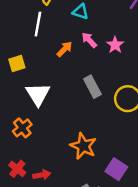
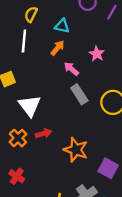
pink arrow: (89, 40) -> (71, 69), moved
orange arrow: (65, 49) -> (57, 48), moved
red arrow: (42, 175) -> (43, 133), moved

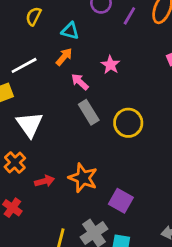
white line: (24, 41) -> (24, 65), moved, turned 55
red arrow: (43, 133) -> (45, 181), moved

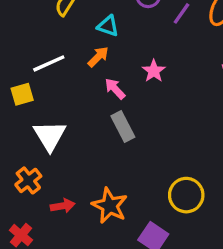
yellow circle: (128, 123) -> (186, 195), moved

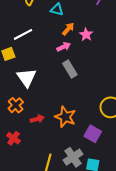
orange arrow: (98, 57) -> (68, 29), moved
pink arrow: (115, 89) -> (64, 47), turned 112

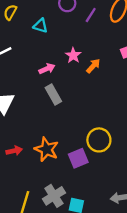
orange arrow: (68, 29) -> (93, 66), moved
purple square: (93, 134) -> (78, 158), moved, turned 36

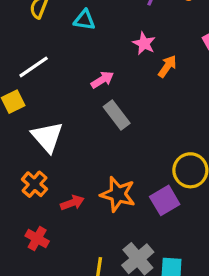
pink star: (73, 55) -> (144, 43), moved

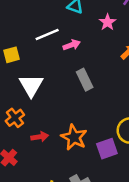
pink star: (144, 43) -> (108, 22), moved
white line: (34, 67) -> (47, 35), moved
pink arrow: (102, 80) -> (72, 45), moved

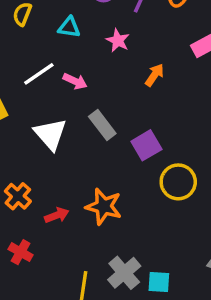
pink arrow: (72, 45) -> (75, 81), turned 56
white triangle: (31, 85) -> (50, 134), moved
purple square: (107, 149) -> (146, 145), moved

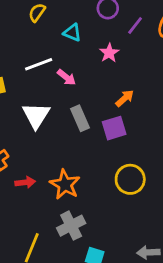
orange arrow: (154, 75) -> (125, 98), moved
purple square: (146, 145) -> (114, 128), moved
gray cross: (124, 273) -> (71, 226), moved

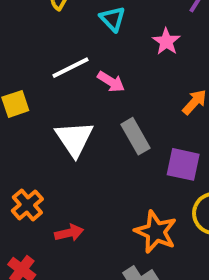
cyan triangle: (72, 33) -> (113, 19), turned 30
purple square: (114, 128) -> (183, 164), moved, turned 35
orange star: (65, 184) -> (156, 232), moved

